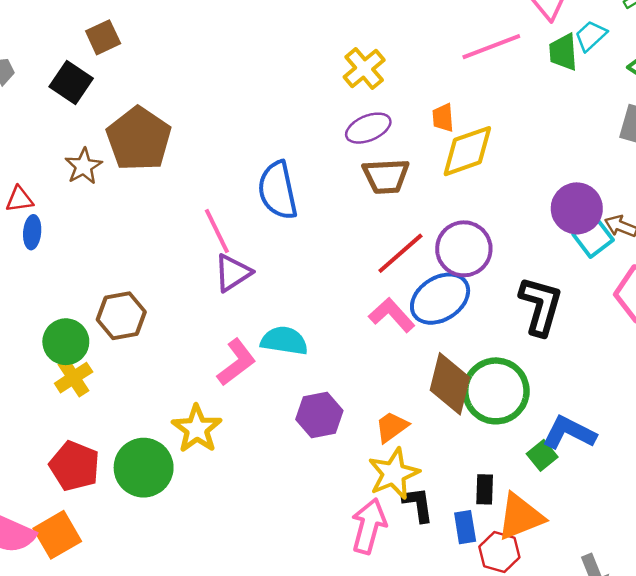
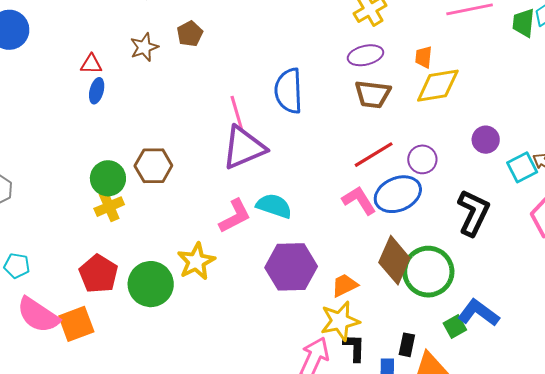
brown pentagon: (139, 139) -> (190, 34), size x0.5
purple circle: (577, 208) -> (486, 140), moved, size x0.7
purple circle: (464, 249) -> (422, 159), size x0.7
purple triangle: (233, 273) -> (244, 148), size x1.5
purple hexagon: (319, 415) -> (291, 267), size x1.4

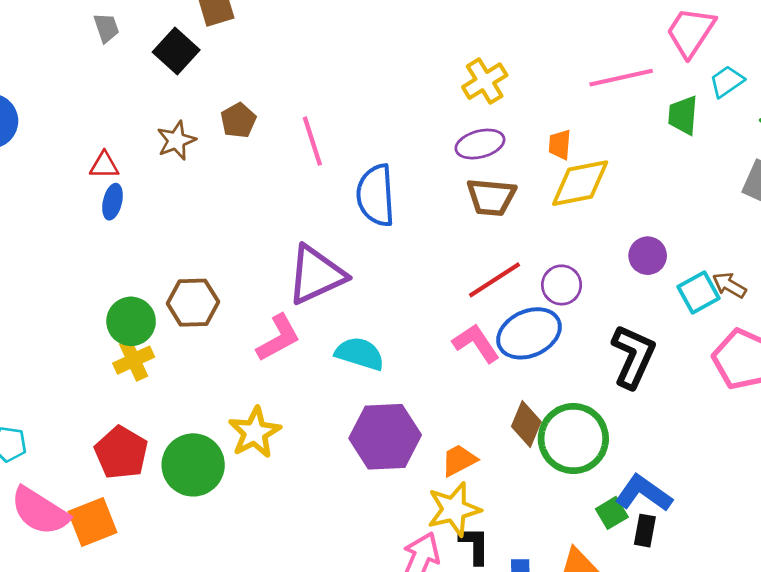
green trapezoid: (523, 23) -> (683, 115), moved
pink line: (237, 114) -> (312, 141), moved
pink L-shape: (235, 216) -> (278, 338), moved
brown diamond: (394, 260) -> (526, 424), size x0.7
black rectangle: (407, 345) -> (645, 531), moved

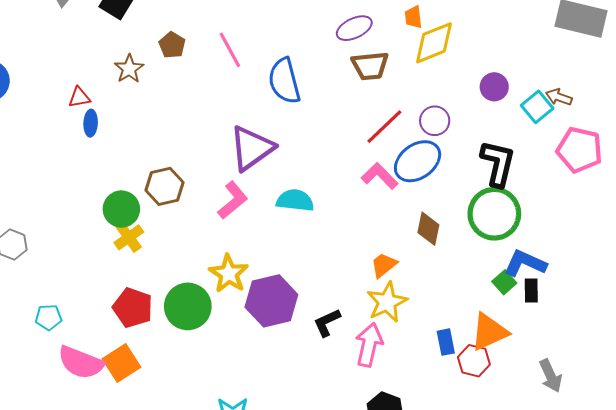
purple hexagon: (385, 437) -> (271, 301), moved
green circle: (573, 439) -> (494, 214), moved
black L-shape: (475, 545) -> (327, 323), moved, turned -104

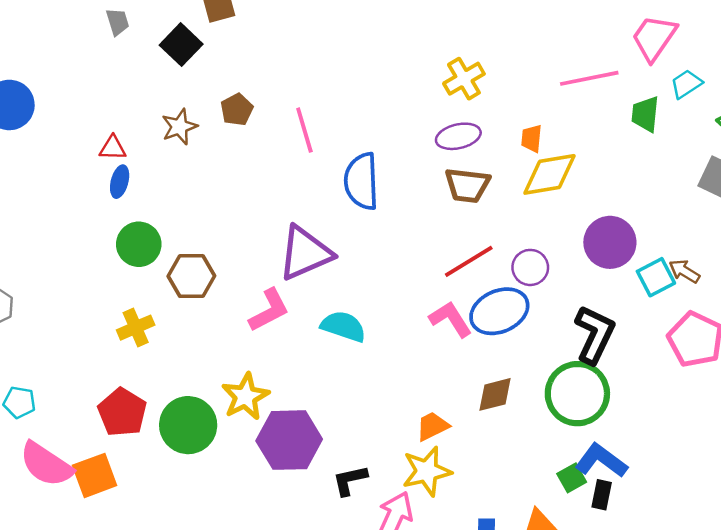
purple circle: (494, 87) -> (610, 242), size x1.5
green circle: (121, 209) -> (139, 244), moved
brown diamond: (428, 229) -> (495, 394), turned 52

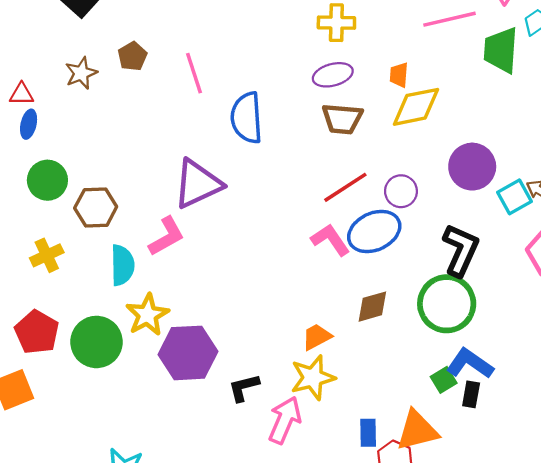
yellow cross: (464, 79) -> (336, 23), turned 33
green trapezoid: (645, 114) -> (501, 50), size x1.4
cyan semicircle: (343, 326) -> (122, 265), moved, turned 72

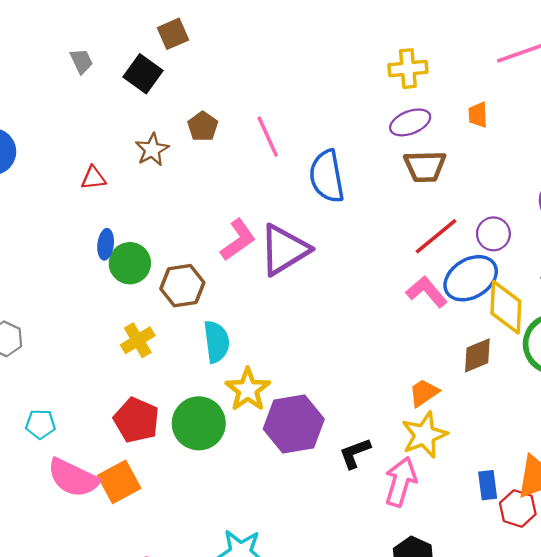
yellow diamond: (416, 107) -> (506, 307), moved, turned -70
blue ellipse: (29, 124) -> (106, 244), moved
pink L-shape: (167, 236) -> (238, 240), moved

